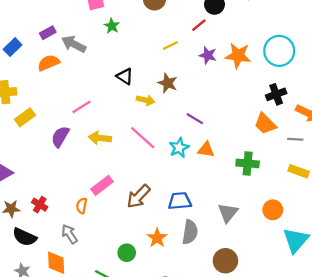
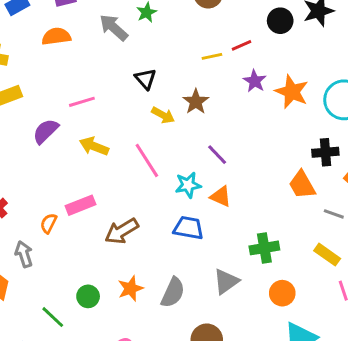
red line: (199, 25) -> (241, 45), moved
gray arrow: (74, 44) -> (114, 27), moved
green cross: (248, 163) -> (264, 248), moved, turned -30
blue trapezoid: (180, 201) -> (189, 228), moved

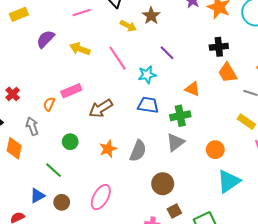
pink line: (82, 102) -> (82, 13), moved
black cross: (325, 152) -> (219, 47), moved
orange triangle: (221, 197) -> (192, 89), moved
green cross: (264, 248) -> (180, 116), moved
green circle: (88, 296) -> (70, 142), moved

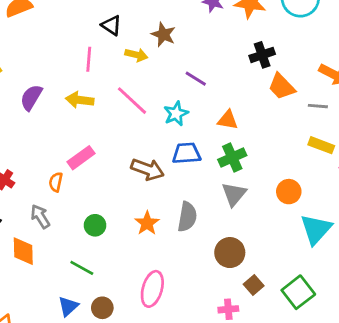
pink line: (82, 13) -> (89, 59), moved, turned -54
orange triangle: (192, 89) -> (228, 120), moved
brown arrow: (101, 108) -> (148, 169), moved, turned -115

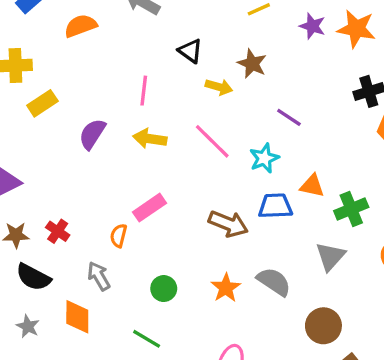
pink line: (89, 59) -> (144, 91), moved
orange triangle: (228, 120) -> (312, 186), moved
green cross: (232, 158) -> (351, 209), moved
gray semicircle: (187, 217) -> (274, 282), turned -68

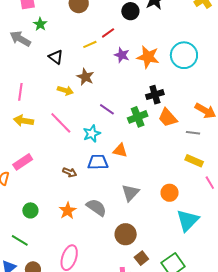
black triangle: (190, 51) -> (56, 57), moved
green cross: (351, 209) -> (138, 117), moved
brown arrow: (228, 224) -> (70, 172), size x0.6

